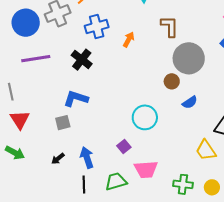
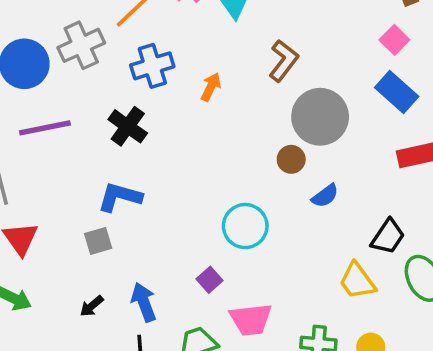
brown L-shape: (170, 26) -> (284, 61), turned 40

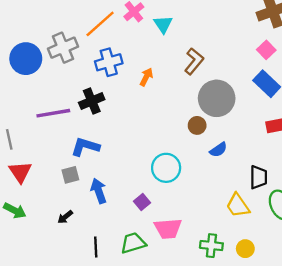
black cross: (128, 126) -> (92, 101), turned 30
purple line: (45, 128) -> (53, 113), moved
black trapezoid: (388, 237) -> (258, 177), turned -35
blue arrow: (144, 302) -> (99, 191), moved

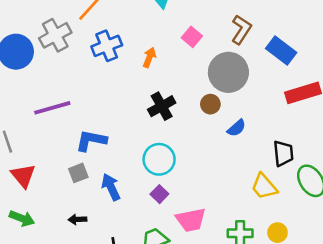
pink square: (266, 50) -> (192, 37), moved
brown L-shape: (194, 61) -> (241, 30), moved
black cross: (92, 101) -> (162, 106), moved
cyan circle: (166, 168) -> (159, 159), moved
black arrow: (65, 217) -> (77, 219), turned 42

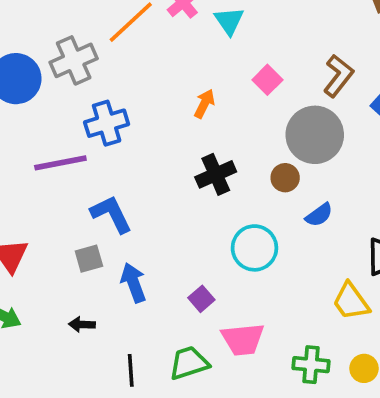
blue cross: (107, 46) -> (107, 123), moved
blue L-shape: (91, 140) -> (111, 214), turned 48
cyan circle: (159, 159) -> (254, 248), moved

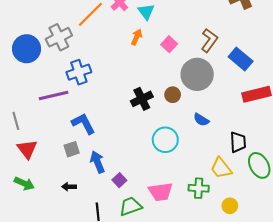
orange arrow: (204, 104) -> (137, 37), moved
brown circle: (285, 178) -> (173, 95), moved
blue semicircle: (319, 215) -> (201, 120), turned 70
purple square: (201, 299) -> (119, 180), moved
green cross: (311, 365) -> (199, 188), moved

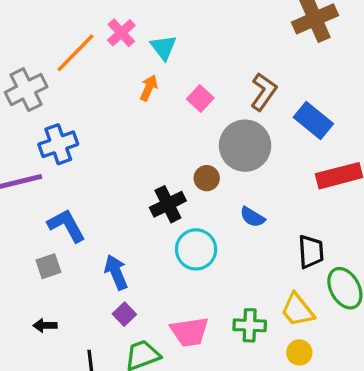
black cross: (142, 99) -> (168, 204), moved
blue arrow: (97, 162) -> (116, 272), moved
yellow trapezoid: (221, 168) -> (298, 310), moved

